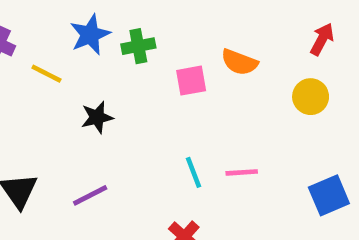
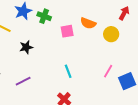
green cross: (138, 46) -> (44, 16), turned 32
yellow circle: (311, 97) -> (111, 34), moved
pink line: (242, 172) -> (108, 71), moved, turned -56

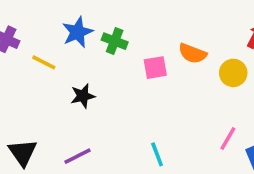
cyan line: (68, 71) -> (157, 154), moved

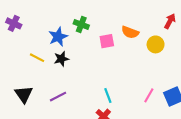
blue star: (77, 32) -> (58, 37), moved
yellow line: (44, 62) -> (37, 58), moved
pink line: (228, 138) -> (149, 95), moved

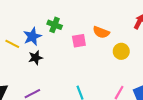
yellow circle: (156, 44) -> (121, 51), moved
yellow line: (37, 58) -> (12, 44), moved

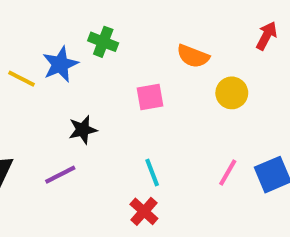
pink square: (79, 41) -> (150, 97), moved
black star: (36, 58) -> (83, 130), moved

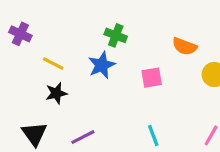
blue star: (60, 64) -> (102, 65), moved
black star: (83, 130) -> (56, 93), moved

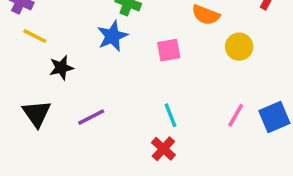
yellow line: (53, 64) -> (35, 36), moved

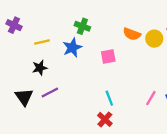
yellow line: (35, 36) -> (42, 42), moved, turned -40
yellow circle: (239, 47) -> (154, 39), moved
purple line: (91, 117) -> (50, 92), moved

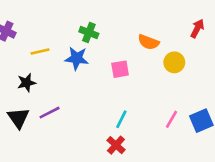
yellow circle: (154, 39) -> (174, 62), moved
blue star: (72, 48) -> (77, 58), turned 30
black star: (40, 68) -> (26, 83), moved
cyan line: (109, 98) -> (121, 119), turned 48

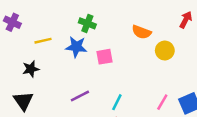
pink square: (120, 69) -> (105, 57), moved
purple line: (50, 113) -> (80, 96), moved

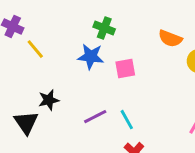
yellow line: (43, 41) -> (35, 49), moved, turned 63
black star: (31, 69) -> (49, 100), moved
cyan line: (117, 102) -> (127, 120), moved, turned -56

